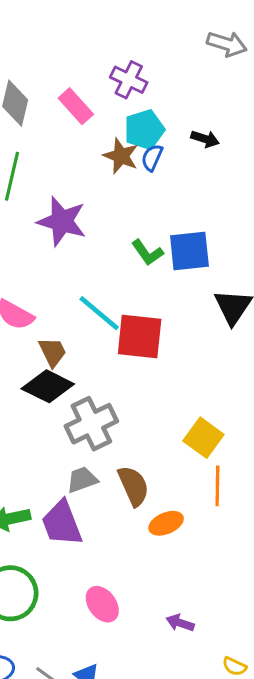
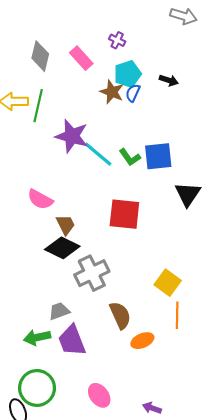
purple cross: (129, 80) -> (117, 40), size x0.7
cyan line: (99, 313) -> (98, 154), moved
gray trapezoid: (82, 480) -> (59, 311), moved

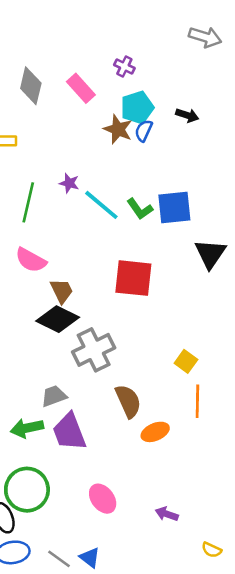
green line: (38, 106) -> (28, 202), moved
purple star: (72, 136) -> (69, 183), size x0.5
yellow square: (168, 283) -> (186, 361), size x0.7

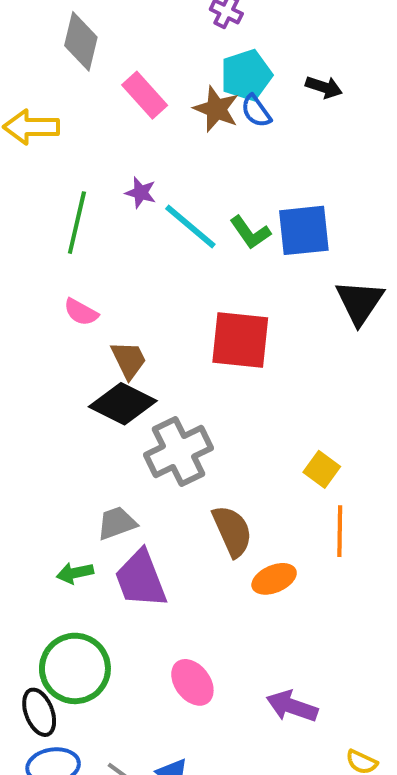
pink rectangle: (81, 88) -> (145, 95), moved
blue semicircle: (144, 131) -> (256, 111), turned -60
pink semicircle: (31, 260) -> (81, 312), size x0.7
green arrow: (27, 428) -> (75, 573), size x0.7
purple arrow: (167, 514) -> (292, 706), size x1.4

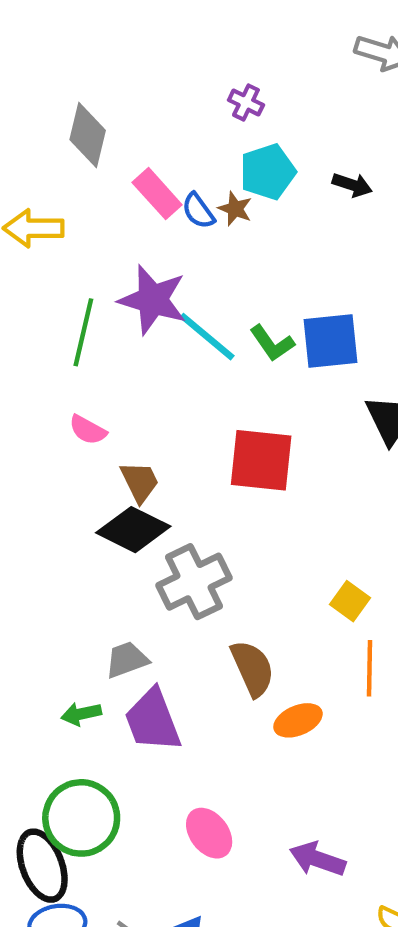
brown star: (216, 109) -> (235, 209), size x0.7
blue semicircle: (256, 111) -> (198, 211), moved
purple star: (141, 193) -> (153, 300), size x2.0
black ellipse: (39, 712) -> (42, 866), size x1.4

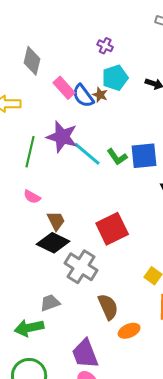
blue semicircle: (198, 211) -> (83, 96), size x1.4
red square: (261, 460) -> (112, 229), moved, turned -32
gray cross: (194, 582) -> (81, 267), turned -32
green arrow: (81, 714) -> (29, 328), size x1.6
purple trapezoid: (153, 720) -> (85, 354), moved

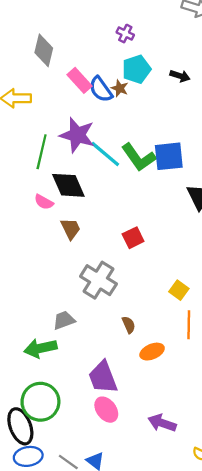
green L-shape: (117, 157) -> (139, 157), size x1.5
red square: (112, 229) -> (133, 238), size x0.6
black diamond: (53, 243) -> (68, 185), moved, turned 40
brown semicircle: (108, 307) -> (129, 325), size x0.6

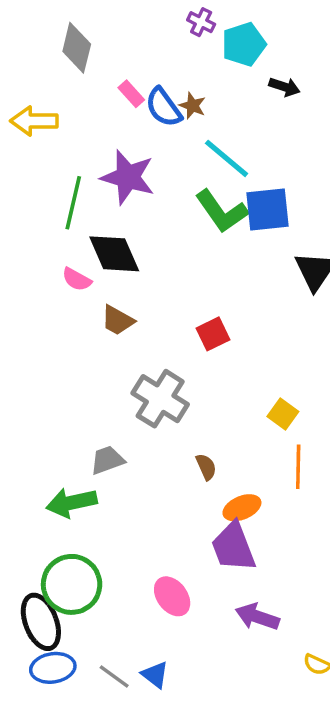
cyan pentagon: (136, 69) -> (244, 44), moved
pink rectangle: (80, 80) -> (131, 94), size x0.7
cyan line: (105, 154) -> (227, 158), moved
brown trapezoid: (71, 229) -> (118, 320), turned 145
purple trapezoid: (103, 377) -> (233, 547), moved

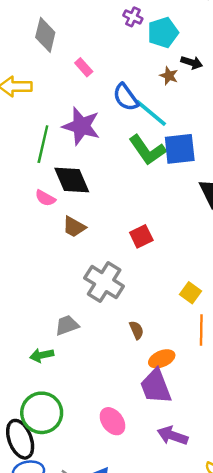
brown star: (193, 106) -> (169, 76), moved
blue semicircle: (164, 107) -> (126, 97), moved
green arrow: (72, 503) -> (42, 355), size x0.7

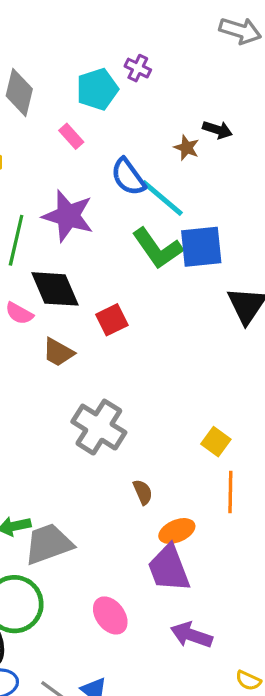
cyan pentagon: (163, 33) -> (97, 89), moved
red square: (141, 236) -> (112, 320), moved
gray trapezoid: (67, 325) -> (49, 544), moved, size x1.5

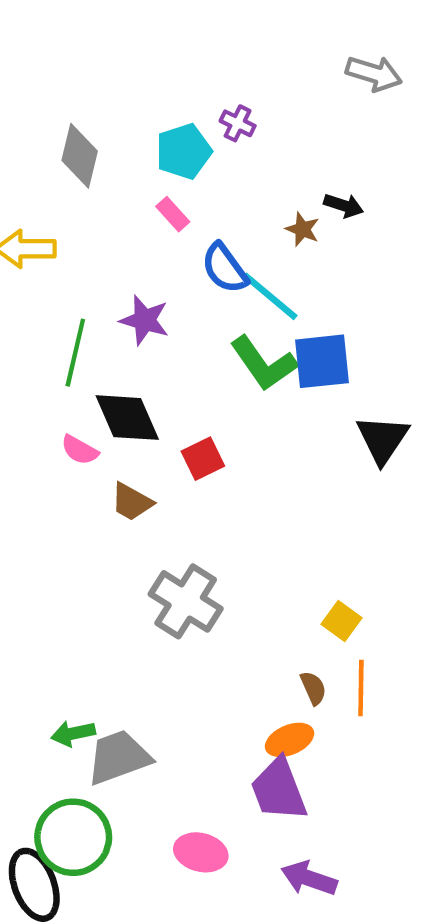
pink rectangle: (71, 136) -> (173, 214), moved
purple star: (68, 216) -> (145, 320), size x0.7
brown semicircle: (143, 492) -> (313, 688), moved
pink ellipse: (110, 615) -> (201, 852), turned -39

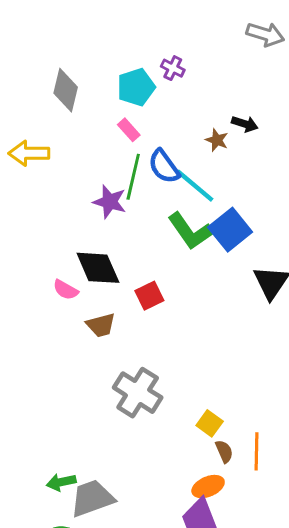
green line: (75, 353) -> (133, 177), moved
blue square: (322, 361) -> (230, 230), turned -33
brown trapezoid: (132, 502) -> (101, 325), turned -44
yellow square: (341, 621) -> (210, 423), moved

